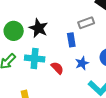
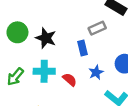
green circle: (14, 31) -> (17, 32), moved

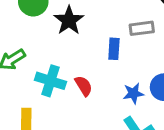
cyan cross: (44, 71) -> (50, 81), moved
blue star: (96, 72) -> (133, 93), moved

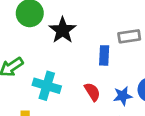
red semicircle: (84, 86) -> (92, 92), moved

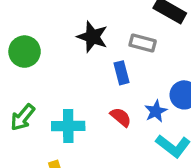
black star: (63, 30) -> (92, 37), moved
gray rectangle: (129, 36) -> (143, 43), turned 40

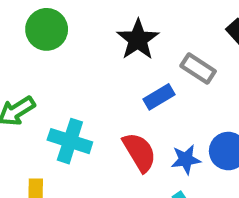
blue rectangle: (121, 73) -> (159, 97), turned 55
red semicircle: (121, 117) -> (139, 152), size x1.4

